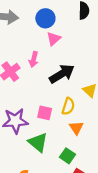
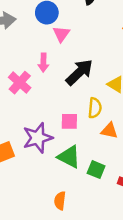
orange triangle: (76, 128) -> (109, 131), turned -32
green square: (68, 156) -> (96, 170), moved

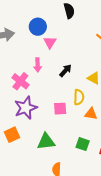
black arrow: (79, 72) -> (65, 71), size x0.6
purple star: (38, 138) -> (26, 108), moved
green triangle: (69, 157) -> (46, 142), moved, turned -30

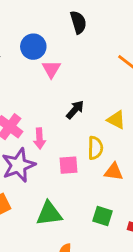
pink arrow: (38, 65) -> (40, 138), moved

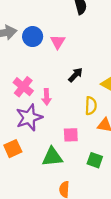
blue circle: (33, 47) -> (33, 37), moved
pink square: (68, 165) -> (71, 135), moved

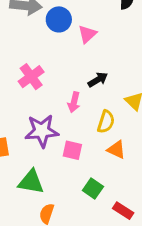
pink arrow: (47, 97) -> (74, 102), moved
purple star: (29, 118) -> (42, 131), moved
green triangle: (52, 157) -> (31, 182), moved

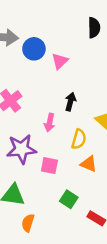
black arrow: (98, 80) -> (70, 102), turned -42

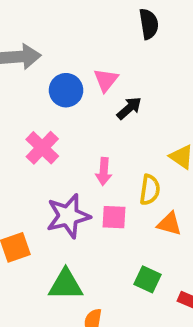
blue circle: (34, 49) -> (66, 90), moved
black arrow: (70, 102) -> (129, 108), moved, turned 42
pink square: (49, 166) -> (114, 217), moved

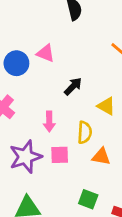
pink triangle: (106, 80) -> (46, 53), turned -42
black arrow: (129, 108) -> (73, 86), moved

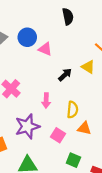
blue circle: (16, 63) -> (27, 37), moved
yellow triangle: (106, 106) -> (88, 67), moved
pink square: (60, 155) -> (58, 135), moved, turned 32

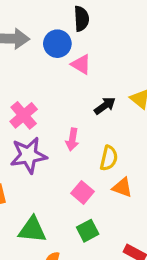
black semicircle: (68, 17) -> (81, 19), moved
purple star: (27, 126) -> (28, 155), moved
green square: (73, 160) -> (88, 231), moved, turned 32

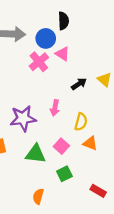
pink cross: (24, 115) -> (39, 62), moved
green triangle: (32, 230) -> (36, 154), moved

